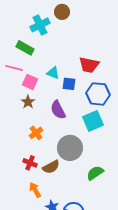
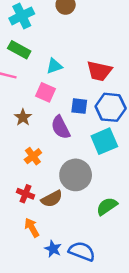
cyan cross: (40, 25) -> (22, 16), moved
cyan triangle: (53, 73) -> (54, 66), moved, turned -40
pink square: (30, 82) -> (46, 92), moved
blue square: (69, 84) -> (79, 106), moved

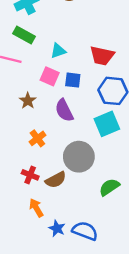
blue square: (79, 106) -> (73, 80), moved

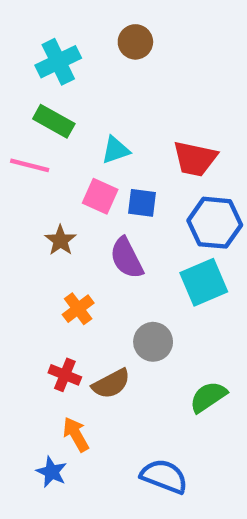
gray circle: (79, 157) -> (153, 342), size x0.7
blue star: (57, 228) -> (52, 472), moved

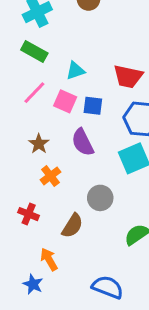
pink line: (30, 165) -> (34, 93), moved, turned -60
brown star: (60, 240) -> (39, 144), moved
red cross: (65, 375) -> (29, 214), moved
brown semicircle: (111, 384) -> (72, 226), turned -30

